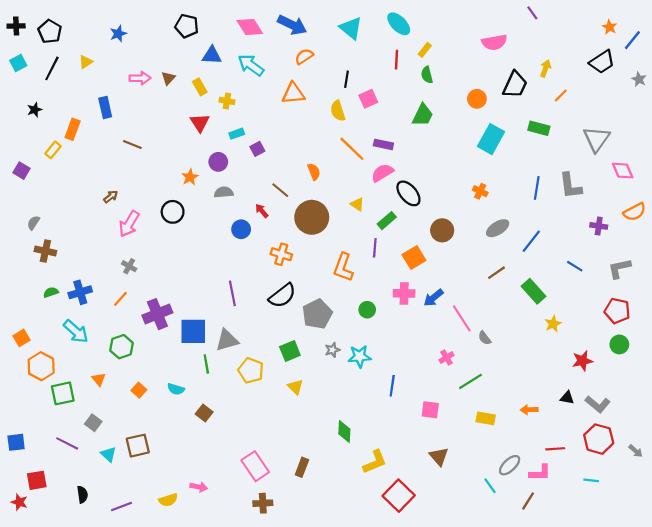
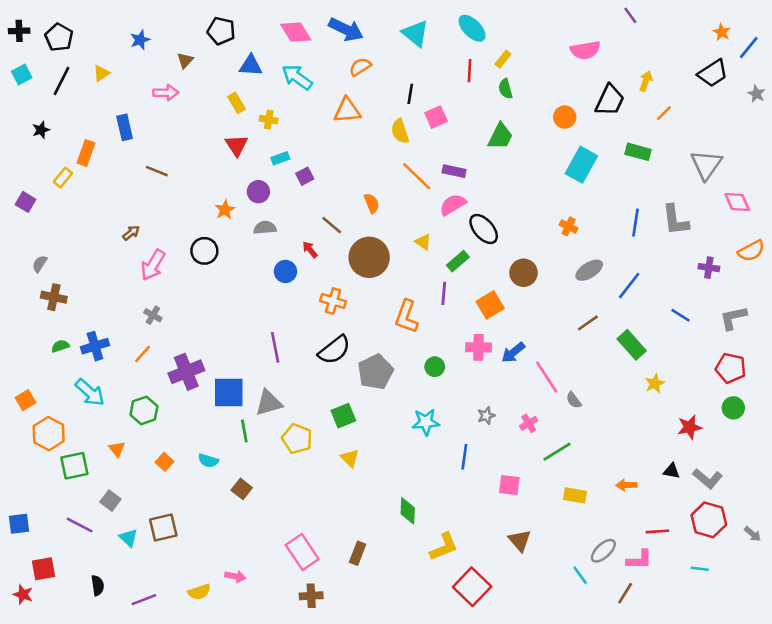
brown triangle: (168, 78) -> (185, 60), moved
gray star: (332, 350) -> (486, 416), moved

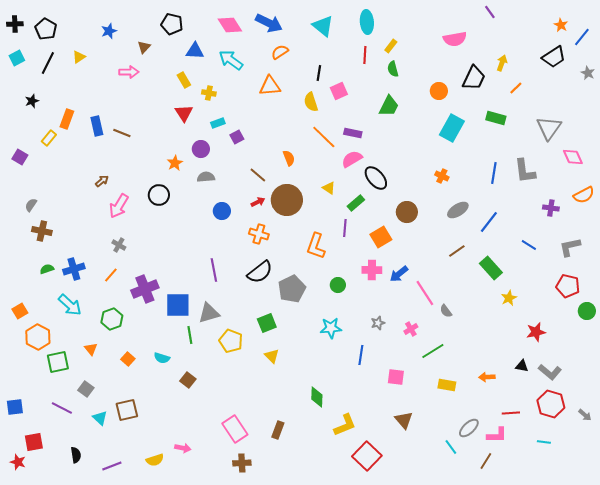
cyan ellipse: (472, 28) -> (367, 22), turned 40
blue rectangle: (125, 127) -> (97, 126), moved
red arrow: (310, 250) -> (258, 202), moved, turned 104
green circle: (733, 408) -> (587, 311), moved

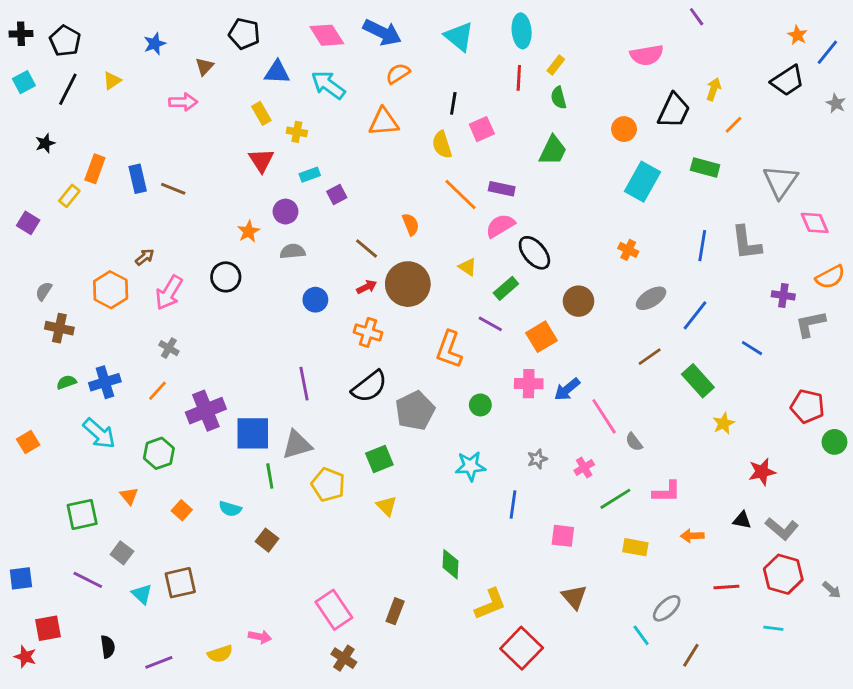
purple line: (345, 228) -> (490, 324), turned -66
gray L-shape: (570, 247) -> (810, 324), moved
orange hexagon: (38, 337) -> (111, 290), moved
pink L-shape: (497, 435) -> (667, 492), moved
brown cross: (242, 463) -> (344, 658), turned 36

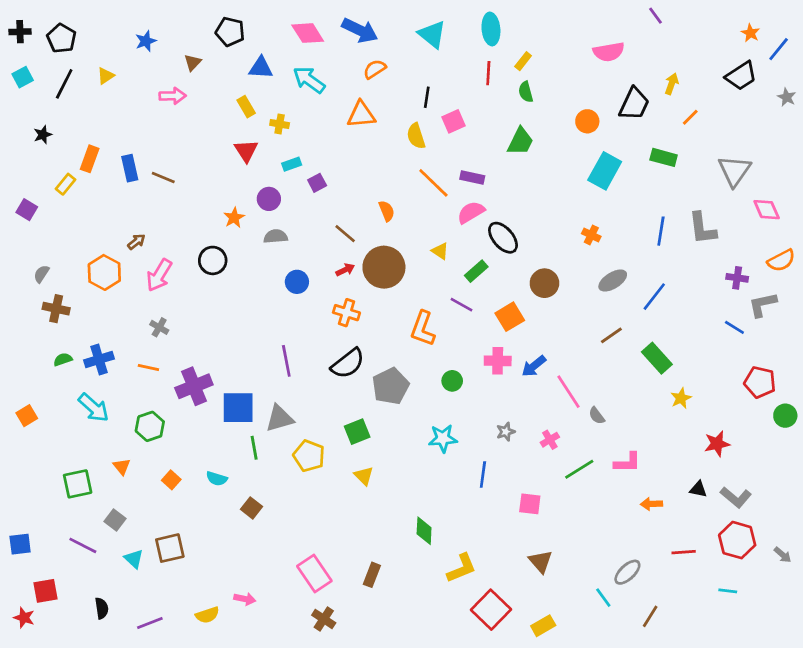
blue line: (752, 348) -> (734, 327), moved
orange line: (158, 391) -> (148, 367), turned 60
yellow rectangle: (635, 547) -> (543, 626), moved, turned -40

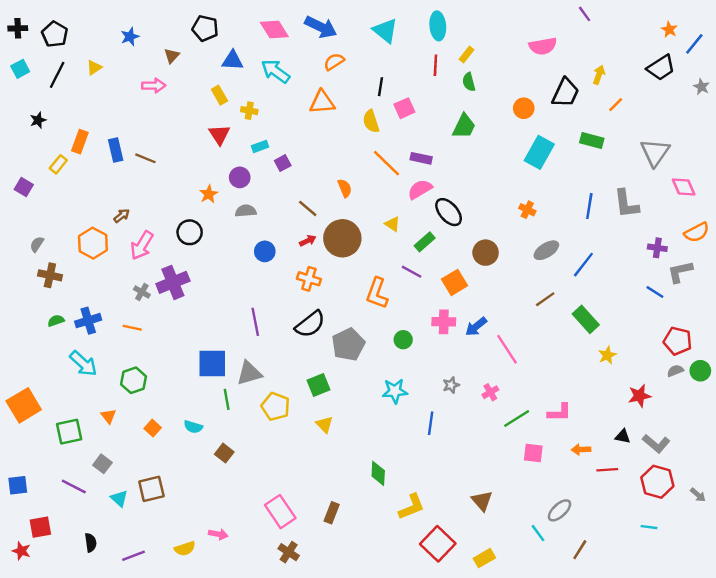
purple cross: (194, 386) -> (173, 282), moved
orange square: (27, 416) -> (24, 405), moved, size x1.8
gray semicircle: (597, 416) -> (675, 371), moved, turned 105
pink square: (530, 504) -> (533, 453), moved
red line: (684, 552) -> (607, 470), moved

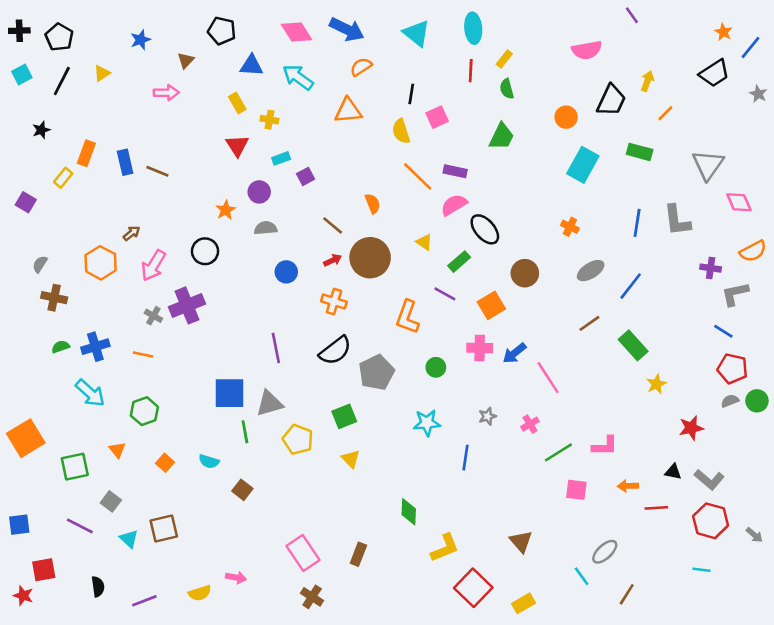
blue line: (655, 292) -> (723, 331), moved

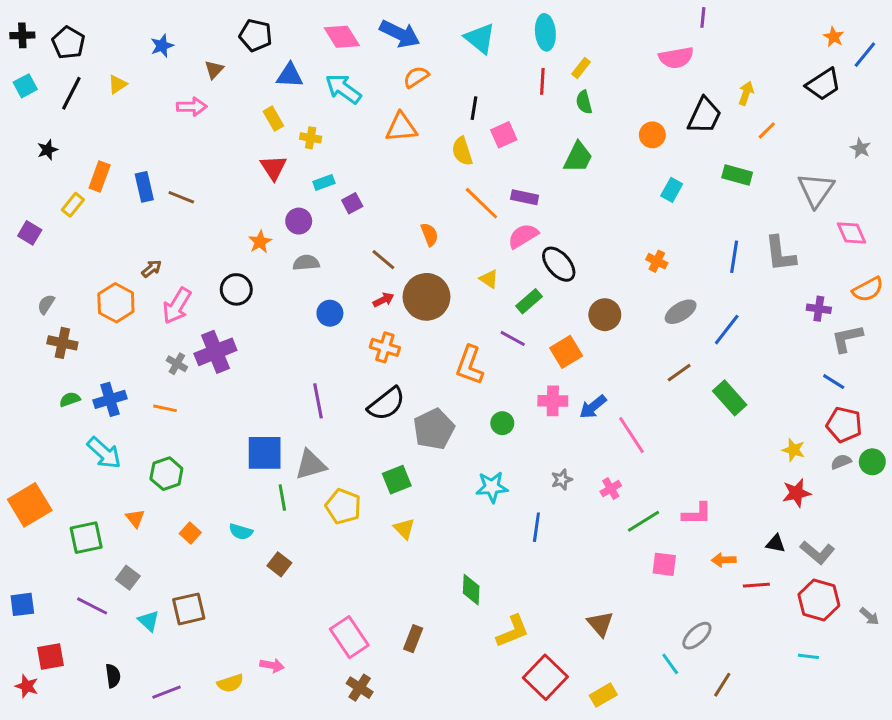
purple line: (632, 15) -> (703, 17), moved, turned 42
gray star: (758, 94) -> (860, 148), moved
cyan rectangle: (583, 165) -> (672, 190), size x0.6
yellow star: (656, 384) -> (794, 450), moved, turned -30

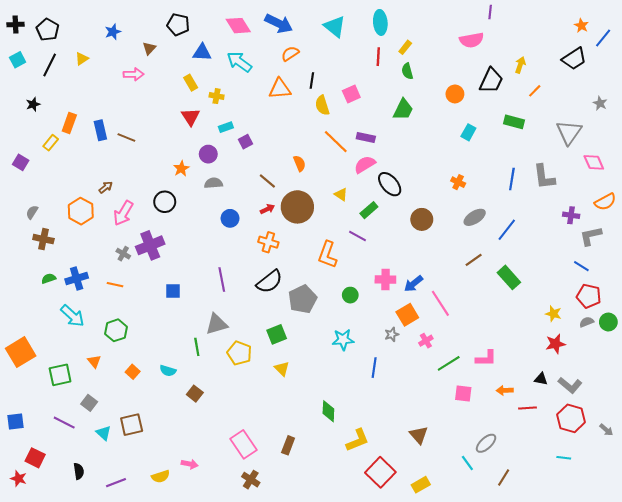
black line: (474, 108) -> (312, 80), moved
orange square: (566, 352) -> (407, 315), moved
blue square: (265, 453) -> (173, 291), moved, size x0.6
red square: (51, 656) -> (35, 458), turned 36

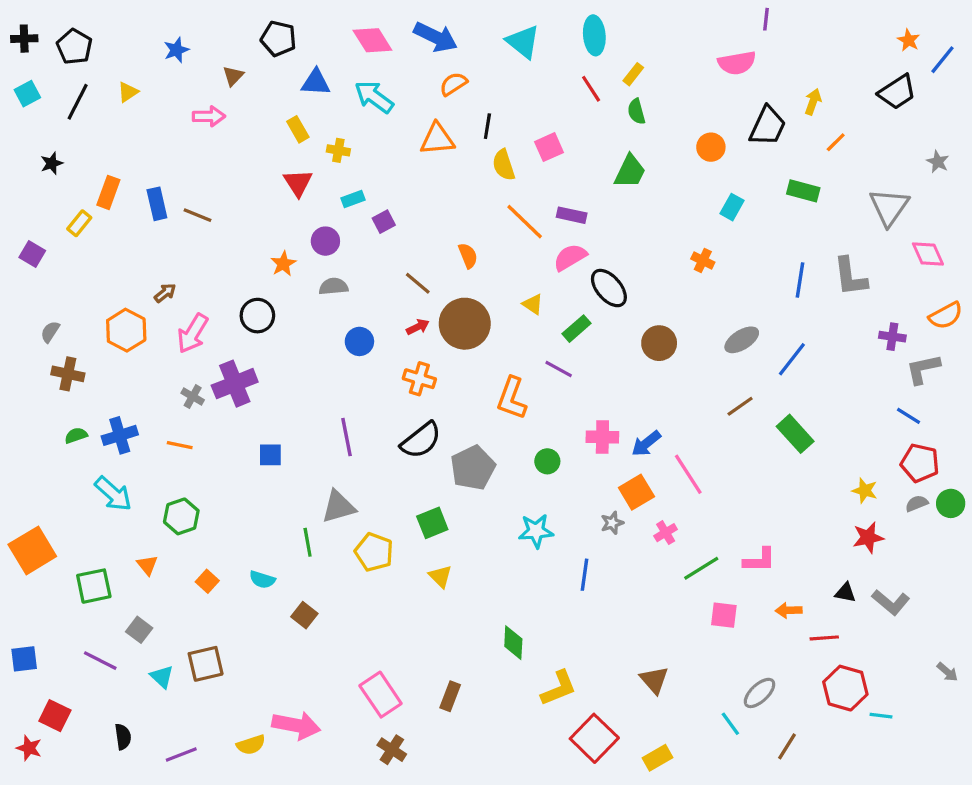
red line: (378, 57) -> (591, 89), turned -36
orange cross: (458, 182) -> (703, 260), moved
red hexagon: (571, 418) -> (845, 688), moved
pink arrow: (190, 464) -> (296, 725), size x1.8

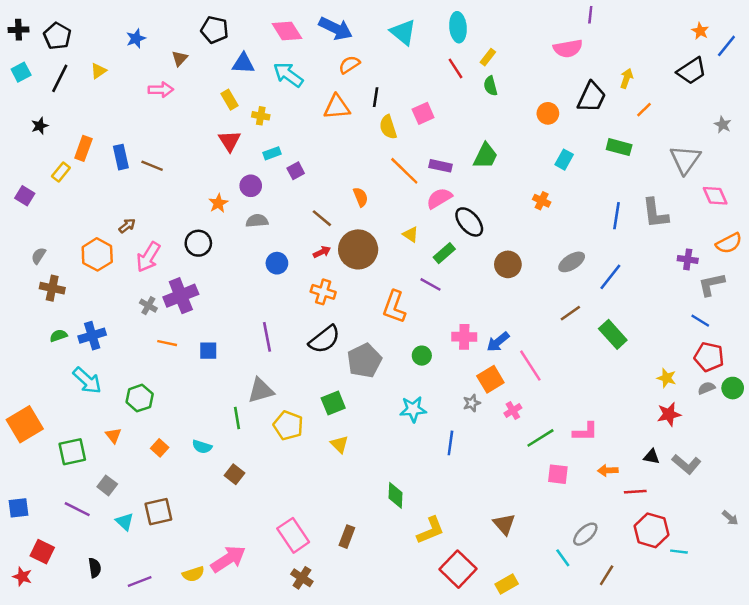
green trapezoid: (630, 171) -> (485, 156), moved
orange line: (180, 445) -> (167, 343), moved
pink arrow: (296, 725) -> (228, 559), turned -44

